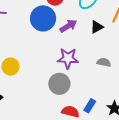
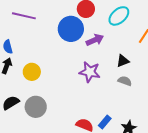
black triangle: (97, 27) -> (123, 61), moved
gray circle: (59, 84) -> (36, 107), moved

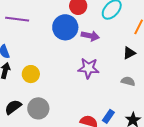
purple arrow: (95, 40) -> (90, 36), turned 42
black triangle: (123, 61) -> (129, 53), moved
gray semicircle: (125, 81) -> (128, 81), moved

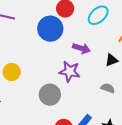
purple arrow: (90, 36) -> (81, 48), moved
gray circle: (38, 108) -> (50, 95), moved

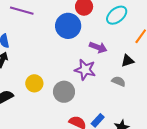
yellow circle: (12, 72) -> (34, 83), moved
gray semicircle: (108, 88) -> (119, 81), moved

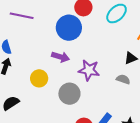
purple arrow: (98, 47) -> (61, 57), moved
yellow circle: (34, 83) -> (39, 78), moved

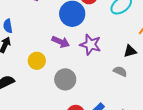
purple star: (89, 70) -> (90, 45), moved

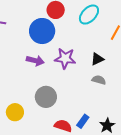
black triangle: (130, 51) -> (97, 59), moved
yellow circle: (37, 61) -> (15, 112), moved

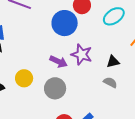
purple arrow: (35, 61) -> (58, 62), moved
yellow circle: (15, 112) -> (24, 78), moved

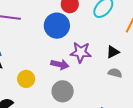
yellow circle: (24, 78) -> (26, 79), moved

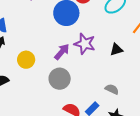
purple arrow: (60, 64) -> (62, 52), turned -72
gray semicircle: (115, 73) -> (112, 89), moved

